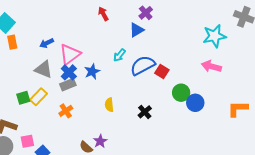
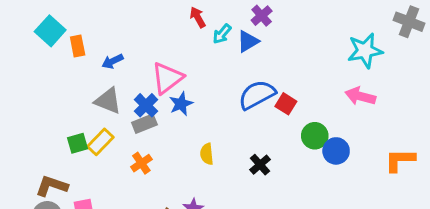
orange rectangle: (12, 42) -> (78, 46), moved
pink triangle: (70, 54) -> (167, 78), moved
cyan arrow: (119, 55) -> (222, 34), moved

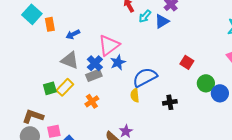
blue semicircle: (257, 95) -> (145, 77), moved
black cross: (260, 165) -> (170, 102), turned 32

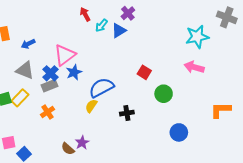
blue circle: (220, 93) -> (179, 132), moved
yellow semicircle: (135, 95) -> (91, 106), turned 40

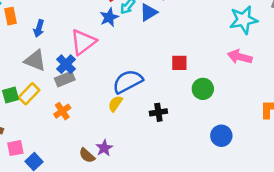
blue arrow: (28, 44) -> (39, 28), turned -48
blue star: (74, 72) -> (109, 17), moved
red square: (144, 72) -> (179, 63), turned -32

